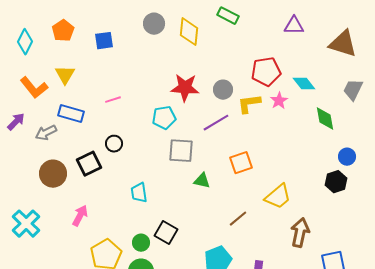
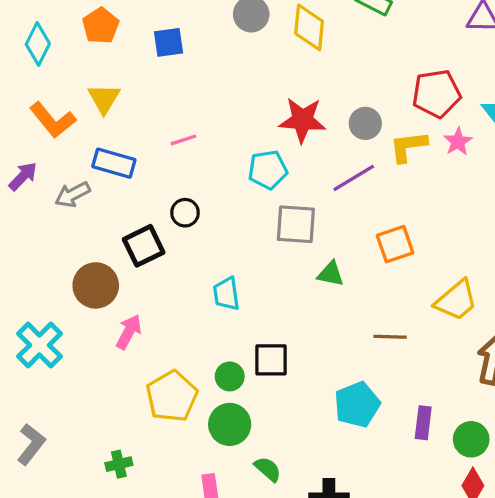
brown circle: (53, 174) -> (96, 285), moved
brown line: (238, 219) -> (390, 337), turned 42
black square: (166, 233) -> (271, 360), turned -30

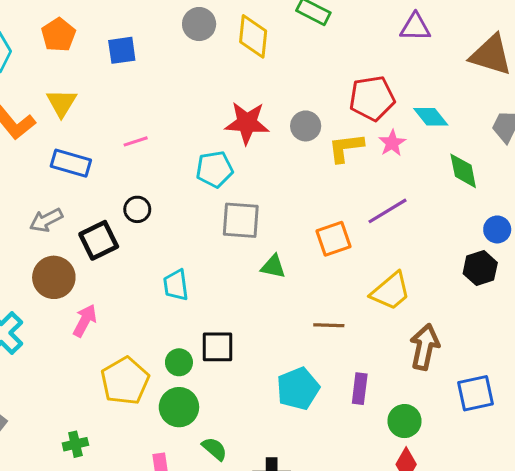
purple line: (354, 178) -> (388, 211), moved
gray arrow: (73, 195) -> (46, 220), moved
purple rectangle: (423, 423) -> (360, 389), moved

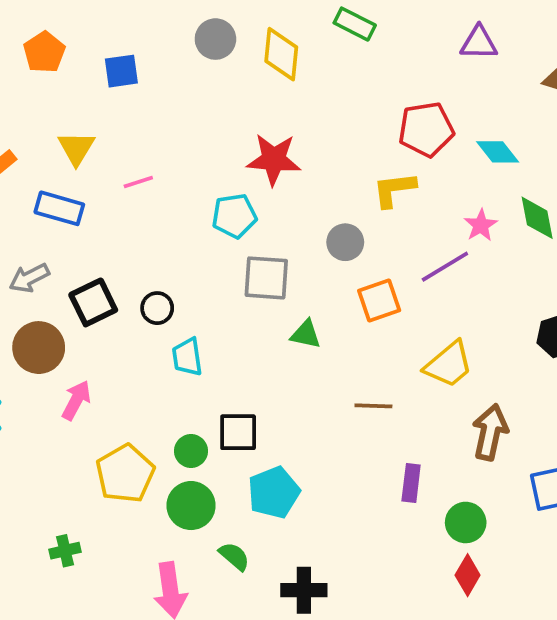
yellow triangle: (62, 103) -> (76, 148), moved
gray circle: (306, 126) -> (345, 242), moved
pink star: (392, 143) -> (481, 225), moved
black circle: (137, 209) -> (157, 308), moved
cyan pentagon: (298, 389) -> (274, 492), moved

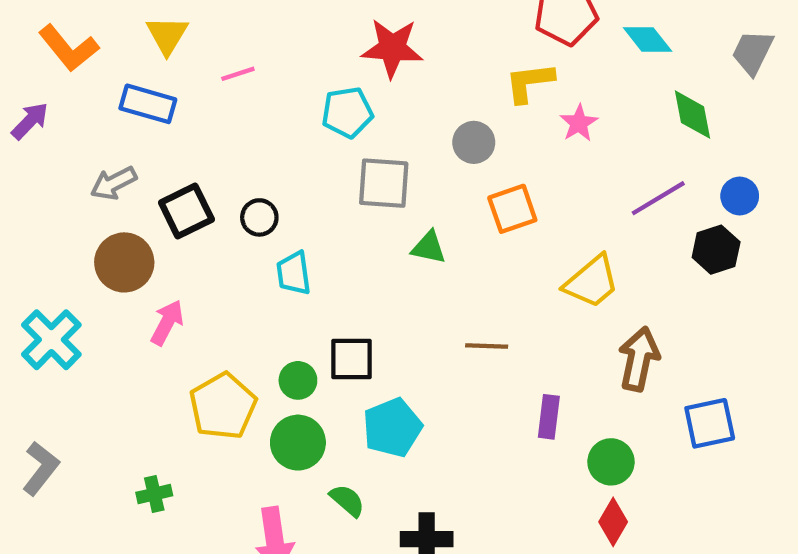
pink star: (481, 225) -> (579, 123), moved
purple line: (445, 267) -> (658, 198), moved
brown line: (373, 406) -> (487, 346), moved

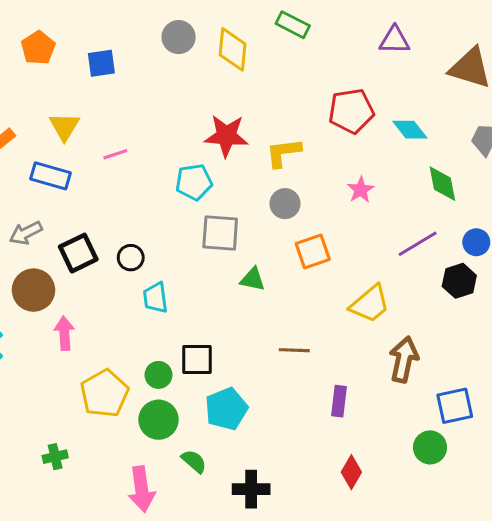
yellow L-shape: (530, 82) -> (283, 153), moved
pink arrow: (167, 322) -> (64, 333), turned -32
green circle: (611, 462) -> (430, 447), moved
red diamond: (613, 522) -> (351, 472), moved

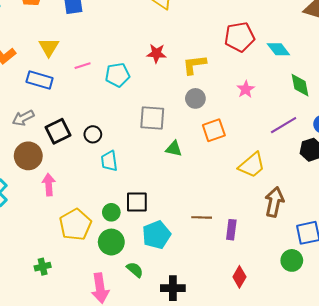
red star: (226, 136) -> (156, 53), size x0.7
cyan pentagon: (194, 182) -> (117, 75), moved
brown line: (294, 350) -> (202, 217), moved

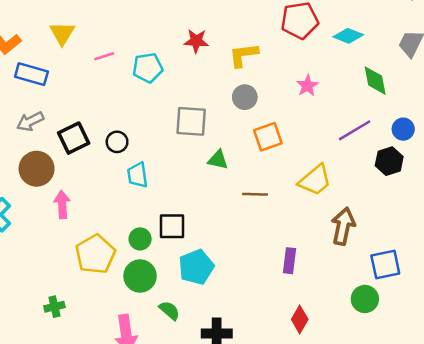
cyan diamond: (278, 49) -> (348, 36), turned -30
blue rectangle: (40, 80) -> (31, 74), moved
brown line: (202, 217) -> (255, 194), moved

